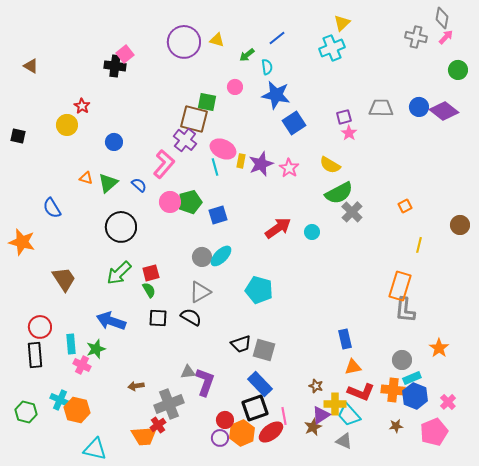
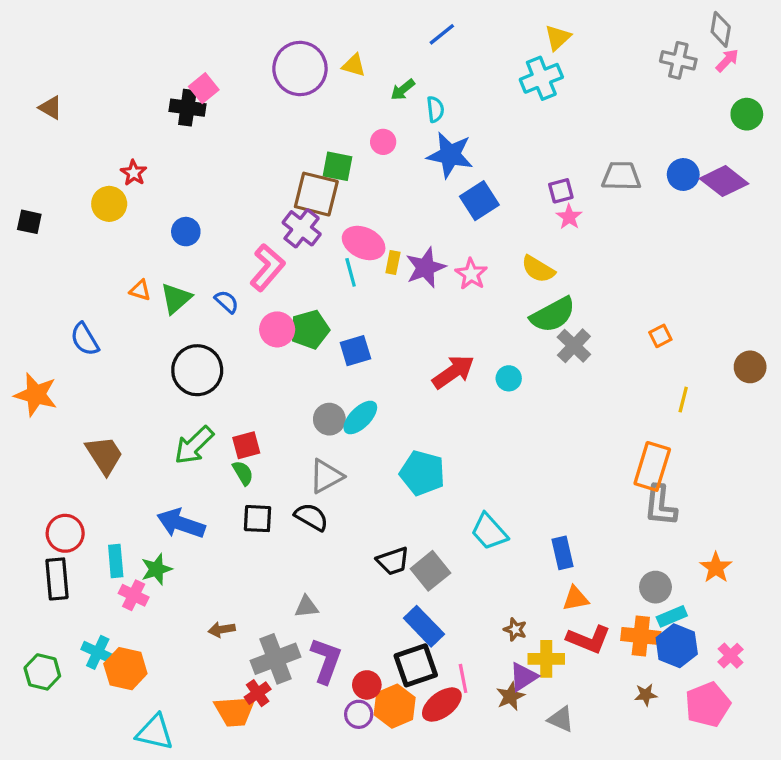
blue line: (277, 38) -> (442, 34), moved
gray square: (264, 350) -> (430, 571), turned 35
purple L-shape: (205, 382) -> (326, 660), moved
cyan trapezoid: (349, 415) -> (489, 532), moved

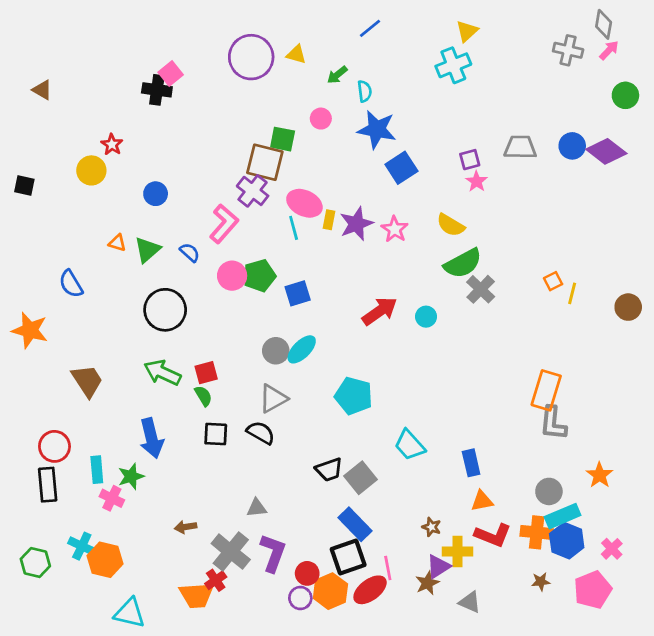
yellow line: (683, 400) -> (572, 293), moved
green arrow: (194, 445) -> (162, 373), turned 69
blue arrow: (181, 523) -> (151, 438), turned -123
cyan rectangle: (672, 616) -> (563, 516), size x1.4
gray cross: (276, 659) -> (231, 552), turned -30

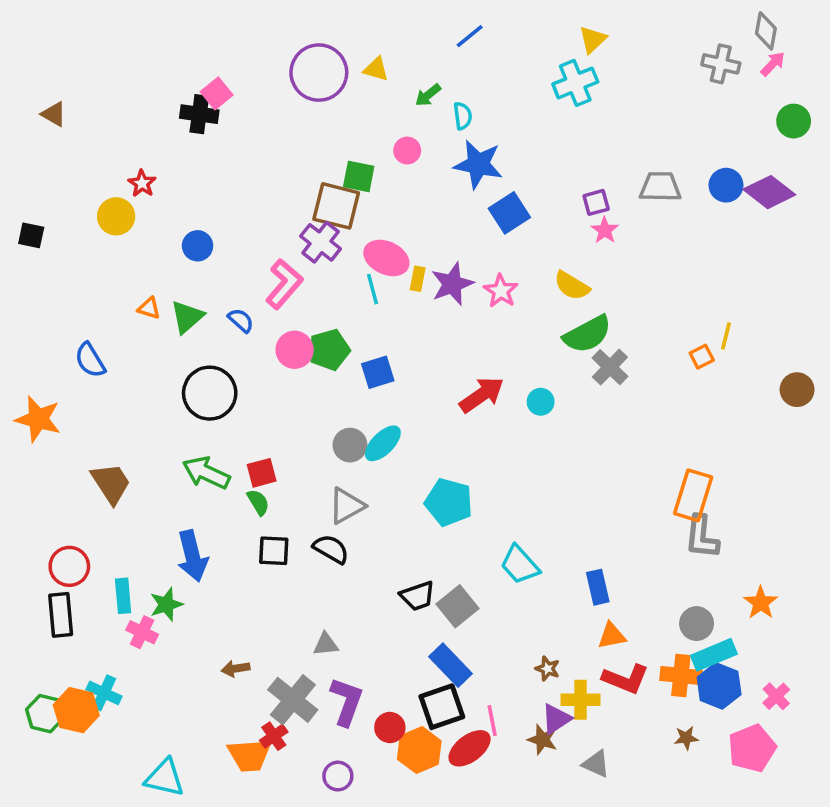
yellow line: (572, 293) -> (726, 336), moved
orange hexagon: (105, 560) -> (76, 710), moved
brown star: (427, 583) -> (542, 740), turned -30
purple circle: (300, 598) -> (338, 776), moved

